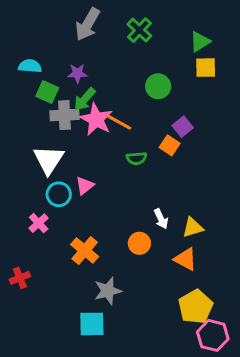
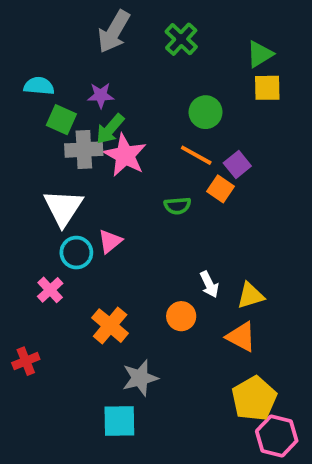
orange line: (119, 122) -> (196, 155), moved

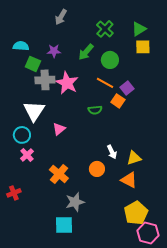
gray arrow: (114, 32) -> (61, 17), size x0.7
green cross: (181, 39) -> (105, 29), moved
green arrow: (110, 129) -> (86, 52), moved
cyan circle: (76, 253) -> (22, 135), moved

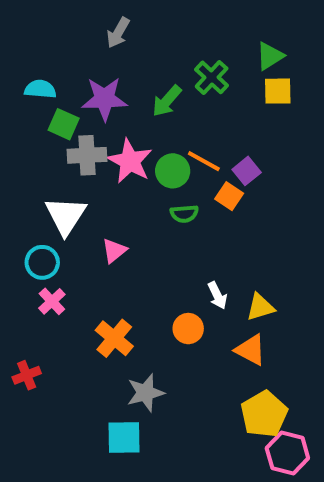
green cross: (105, 29) -> (212, 77), moved
purple star: (54, 51) -> (105, 99), size x1.6
green circle: (110, 60) -> (173, 171), moved

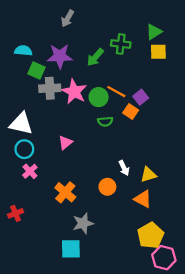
green cross: (212, 77) -> (121, 44), turned -36
white triangle: (66, 216) -> (21, 124), moved, turned -50

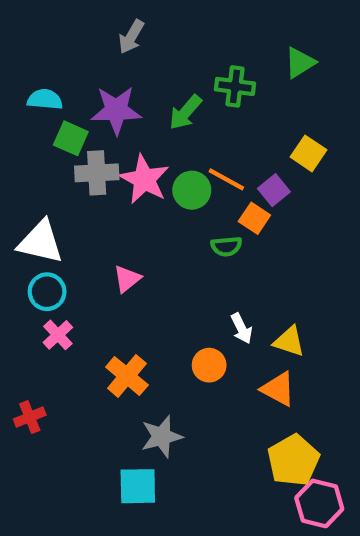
yellow square: (158, 52) -> (308, 153), moved, turned 35
green semicircle: (105, 121) -> (226, 246), moved
yellow triangle: (148, 175) -> (289, 341), turned 35

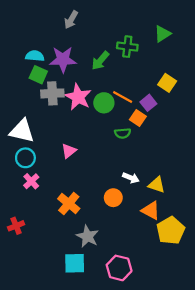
cyan semicircle: (45, 99) -> (35, 56), moved
white arrow: (241, 328) -> (131, 178), turned -42
gray star: (162, 436) -> (87, 236), turned -30
yellow pentagon: (293, 460) -> (171, 230), moved
pink hexagon: (319, 503) -> (119, 268), moved

